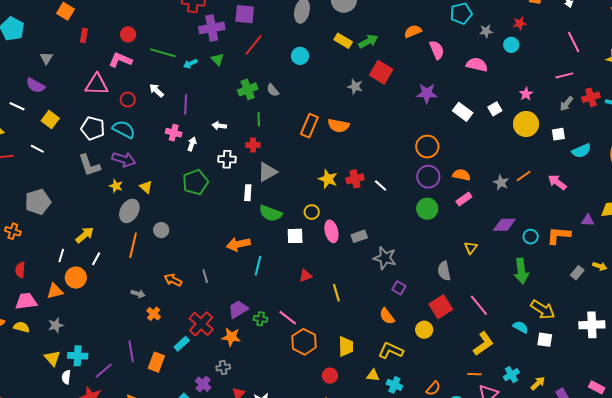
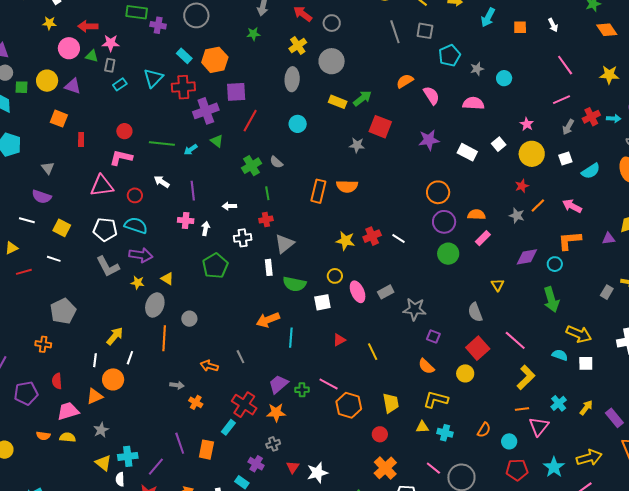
red star: (520, 23) -> (522, 186), moved
orange L-shape: (559, 235) -> (570, 240), moved

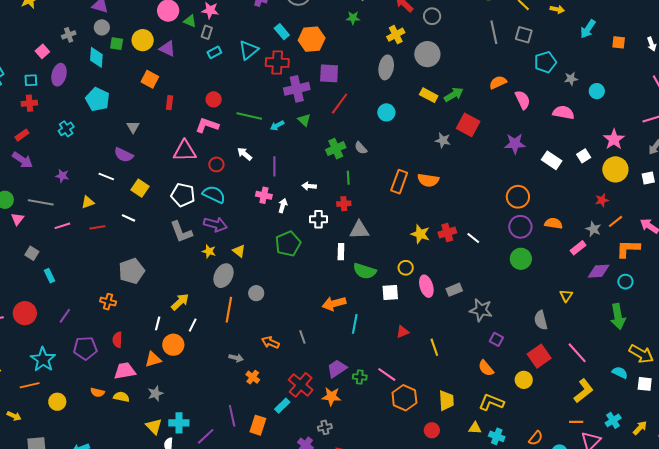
pink star: (527, 124) -> (614, 139), size x1.5
pink rectangle: (483, 238) -> (578, 248), moved
orange L-shape: (570, 240) -> (628, 249), moved
gray triangle: (284, 244) -> (359, 230), turned 30

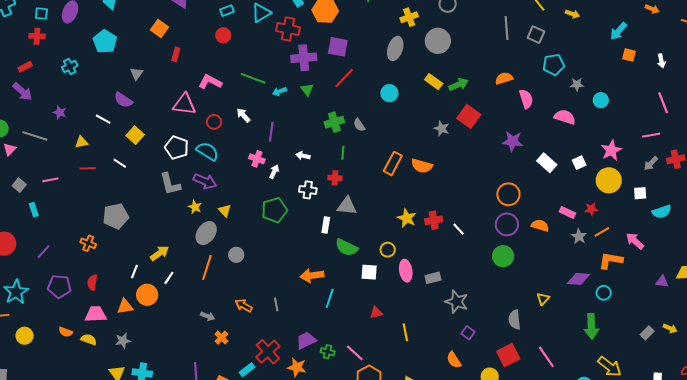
cyan arrow: (588, 29) -> (618, 31), moved
red circle: (214, 99) -> (223, 35), moved
pink line: (62, 226) -> (50, 180), moved
pink rectangle: (578, 248) -> (567, 212), moved, turned 56

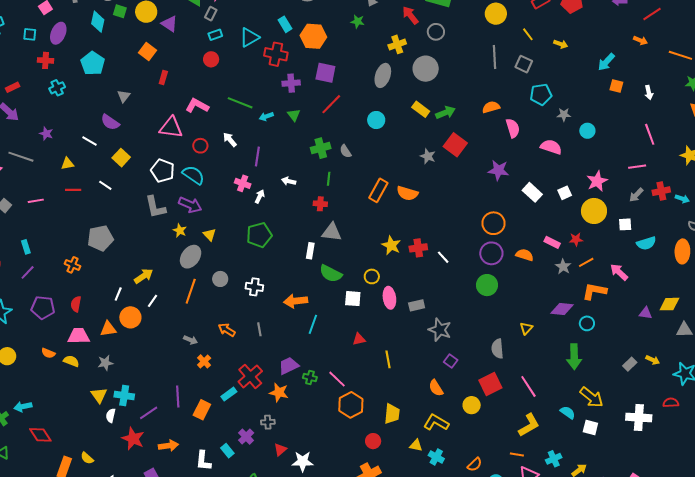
red cross: (37, 36) -> (46, 60), moved
purple cross: (304, 58) -> (291, 83), size x0.7
white cross: (308, 190) -> (254, 287), moved
cyan rectangle: (34, 210) -> (26, 247), moved

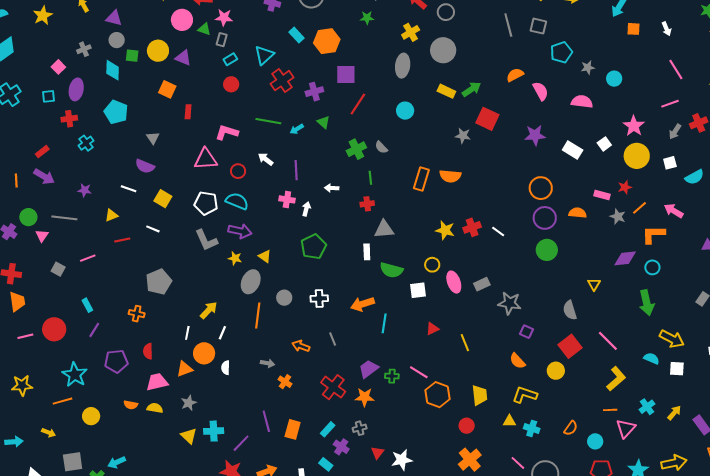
red cross: (276, 54) -> (282, 81), moved, turned -35
cyan rectangle: (229, 394) -> (328, 429), moved
white semicircle: (111, 415) -> (226, 368), moved

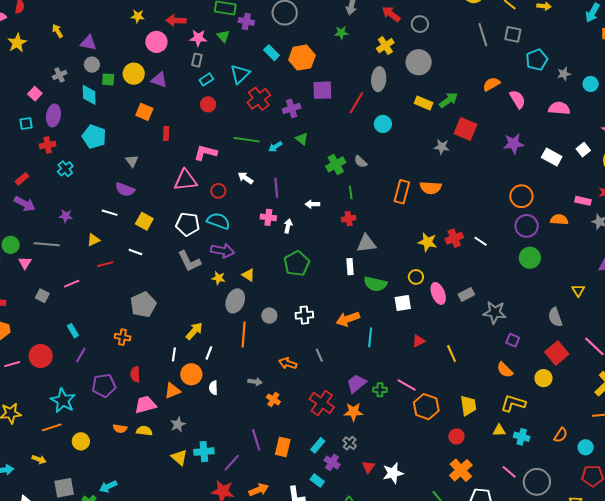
green triangle: (204, 29) -> (223, 36), moved, turned 32
red line: (358, 104) -> (356, 103), moved
gray cross: (360, 428) -> (350, 443), turned -32

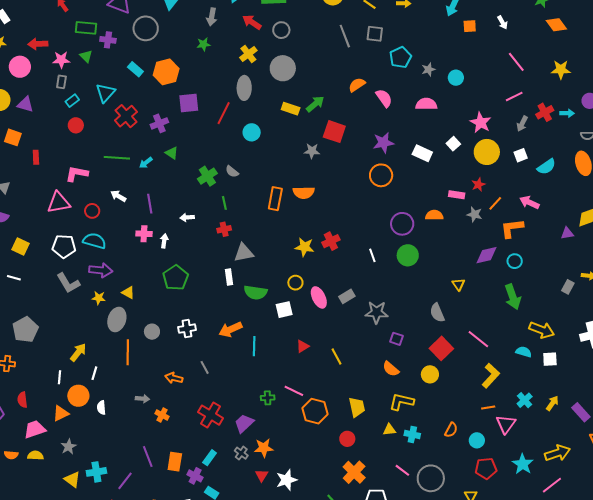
orange circle: (521, 196) -> (381, 175), moved
white line: (481, 241) -> (372, 255), moved, turned 40
purple trapezoid: (356, 383) -> (244, 423), moved
orange star: (353, 412) -> (264, 448), moved
purple cross: (332, 462) -> (195, 476), moved

